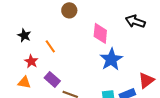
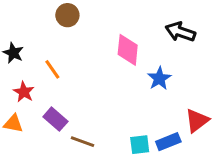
brown circle: (69, 10) -> (67, 15), moved
blue star: (111, 59) -> (159, 78), moved, size x0.7

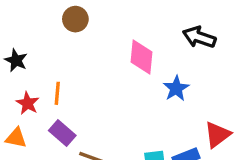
orange line: (52, 69) -> (57, 93), moved, turned 40

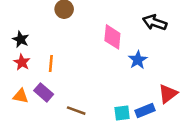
red star: (28, 103) -> (22, 62), moved
purple rectangle: (62, 133) -> (44, 92), moved

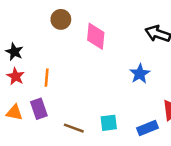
pink diamond: (112, 37) -> (96, 36), moved
purple rectangle: (44, 92) -> (39, 109), turned 30
cyan square: (122, 113) -> (109, 123), moved

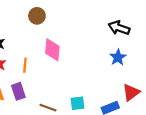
pink diamond: (96, 36) -> (52, 50), moved
blue star: (140, 74) -> (118, 57), moved

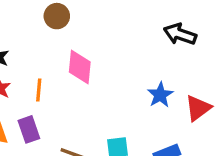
blue star: (118, 57) -> (160, 95), moved
red triangle: (131, 92) -> (198, 108), moved

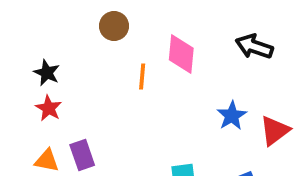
pink diamond: (80, 67) -> (181, 54), moved
orange line: (39, 90) -> (142, 76), moved

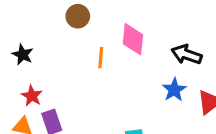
black arrow: (254, 47) -> (187, 55), moved
red star: (49, 108) -> (32, 96), moved

